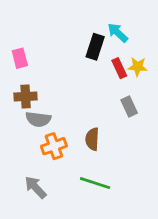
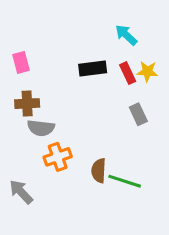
black rectangle: (95, 47) -> (93, 69), moved, turned 65
brown semicircle: (92, 139) -> (99, 171), moved
green line: (95, 183) -> (125, 181), moved
gray arrow: (35, 187) -> (21, 192), moved

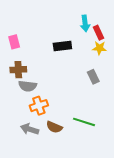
cyan arrow: (126, 35) -> (85, 23), turned -140
red rectangle: (128, 73) -> (98, 33), moved
brown semicircle: (99, 171) -> (54, 127), moved, turned -70
gray arrow: (21, 192) -> (30, 129), moved, turned -30

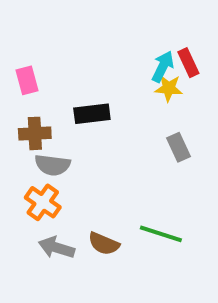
cyan arrow: (85, 23) -> (163, 67), moved, turned -147
black rectangle: (62, 46) -> (92, 114), moved
yellow star: (99, 48) -> (169, 88), moved
orange cross: (39, 106) -> (43, 202), moved, turned -36

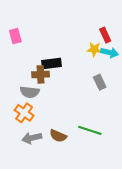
cyan arrow: (163, 67) -> (110, 53), moved, turned 77
pink rectangle: (27, 80) -> (15, 36), moved
brown cross: (35, 133) -> (41, 74), moved
gray arrow: (57, 248) -> (32, 138), turned -30

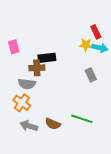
pink rectangle: (15, 36) -> (14, 47), moved
gray arrow: (32, 138) -> (29, 126), turned 30

